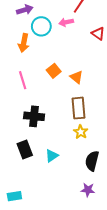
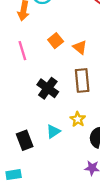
black cross: (34, 116) -> (48, 88), moved, turned 30
yellow star: (81, 132) -> (78, 119), moved
black rectangle: (25, 149) -> (25, 140), moved

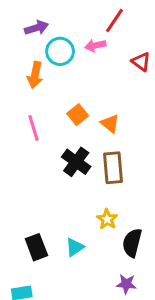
black cross: (48, 88) -> (76, 162), moved
cyan triangle: (53, 131) -> (75, 247), moved

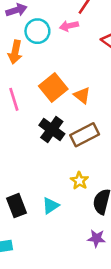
orange square: (78, 115) -> (53, 88), size x1.5
brown rectangle: (113, 168) -> (85, 135), turned 68

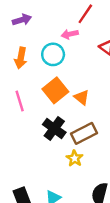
cyan circle: (37, 31) -> (53, 54), moved
yellow star: (79, 181) -> (75, 158), moved

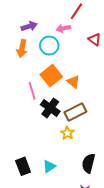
purple arrow: (22, 20) -> (29, 26), moved
pink line: (20, 101) -> (32, 91), moved

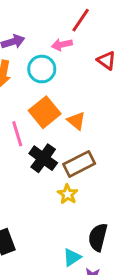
cyan triangle: (49, 166) -> (72, 257), moved

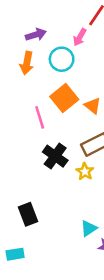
pink arrow: (62, 45) -> (80, 37), turned -48
black cross: (43, 158) -> (55, 156), moved

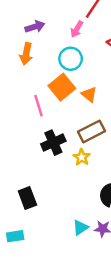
cyan circle: (62, 59) -> (71, 59), moved
black cross: (55, 156) -> (53, 143), turned 30
cyan triangle: (89, 228) -> (80, 228), moved

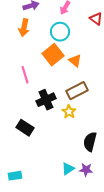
pink line: (39, 106) -> (25, 75), moved
black rectangle: (27, 198) -> (25, 128), moved, turned -36

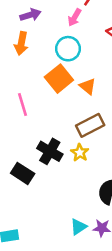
black cross: (46, 100) -> (50, 151), moved, turned -36

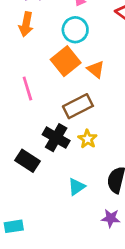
brown rectangle: (90, 125) -> (78, 106), moved
cyan triangle: (78, 227) -> (77, 187), moved

